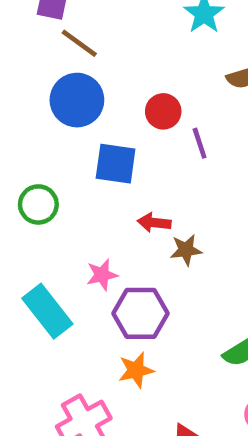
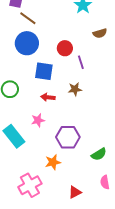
red arrow: (154, 223) -> (48, 97), moved
brown star: (186, 250) -> (75, 89), moved
purple hexagon: (141, 313) -> (68, 137), moved

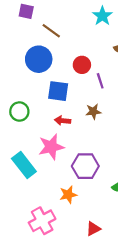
brown line: (28, 18) -> (51, 31), moved
pink star: (38, 120) -> (51, 147), size x1.6

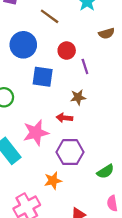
brown line: (51, 31) -> (50, 16), moved
red arrow: (63, 121) -> (64, 118), moved

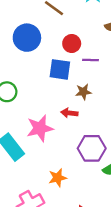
purple line: (85, 66) -> (91, 60), turned -70
blue square: (43, 77) -> (60, 69), moved
purple hexagon: (70, 152) -> (92, 148), moved

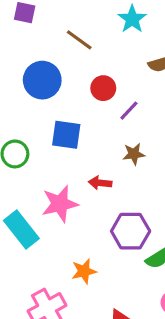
purple line: (91, 60) -> (129, 111), turned -49
blue square: (60, 69) -> (66, 135), moved
brown star: (83, 92) -> (134, 154), moved

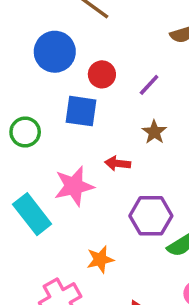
red circle: (103, 88) -> (102, 74), moved
brown star: (134, 154) -> (154, 132), turned -30

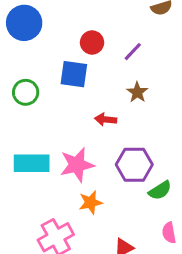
blue circle: (55, 52) -> (24, 23), moved
pink star: (74, 186) -> (77, 165), moved
cyan rectangle: (32, 214) -> (32, 163), turned -52

